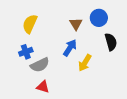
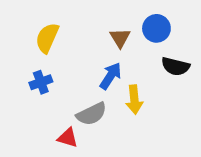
black semicircle: (111, 42) -> (175, 66), turned 120
yellow arrow: (85, 63) -> (134, 100), turned -36
gray semicircle: (40, 65) -> (92, 114), moved

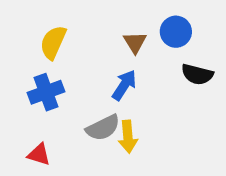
blue cross: (41, 82) -> (46, 92), size x1.4
yellow arrow: (134, 100) -> (128, 137), moved
red triangle: (68, 138) -> (39, 154), moved

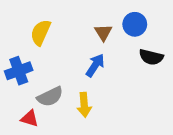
blue cross: (46, 92) -> (19, 71), moved
gray semicircle: (103, 128) -> (50, 97), moved
yellow arrow: (128, 137) -> (84, 105), moved

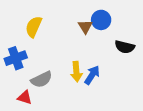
blue circle: (135, 24) -> (101, 20), moved
blue arrow: (95, 65) -> (92, 75), moved
yellow arrow: (84, 105) -> (76, 72), moved

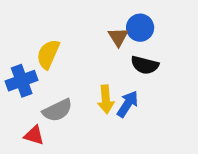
yellow semicircle: (34, 27) -> (48, 54), moved
black semicircle: (125, 47) -> (145, 65), moved

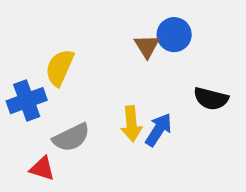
black semicircle: (145, 65) -> (211, 99), moved

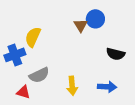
yellow arrow: (131, 124) -> (72, 86), moved
blue arrow: (159, 130) -> (107, 87), moved, turned 60

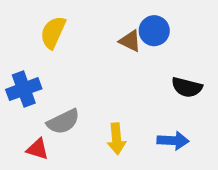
brown triangle: (81, 25) -> (130, 41), turned -32
yellow semicircle: (33, 37) -> (53, 32), moved

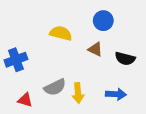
yellow semicircle: (53, 32) -> (61, 33), moved, turned 80
brown triangle: (130, 41) -> (95, 49), moved
gray semicircle: (63, 122) -> (55, 87), moved

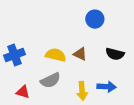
yellow semicircle: (61, 33) -> (56, 55), moved
brown triangle: (95, 49) -> (80, 54), moved
yellow arrow: (78, 93) -> (82, 91), moved

